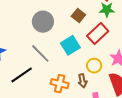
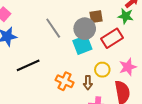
brown square: (78, 15) -> (96, 17), turned 32
gray circle: (43, 22) -> (85, 29), moved
gray line: (40, 53) -> (53, 28), moved

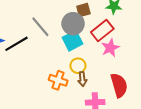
black line: (28, 65) -> (16, 44), moved
pink star: (128, 67) -> (110, 48), moved
yellow circle: (102, 70) -> (78, 66), moved

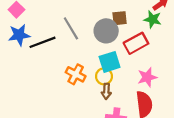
cyan square: (72, 41) -> (110, 62), moved
pink star: (110, 48) -> (147, 77), moved
orange cross: (58, 80) -> (76, 74), moved

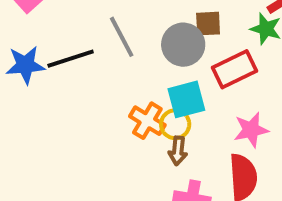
blue star: (19, 35) -> (25, 65), moved
orange cross: (76, 74) -> (147, 121), moved

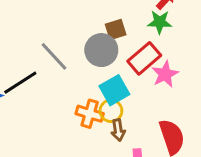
pink star: (251, 130) -> (165, 74), moved

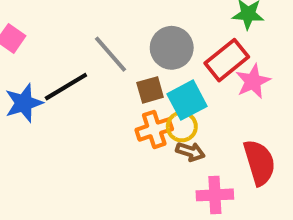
brown square: (116, 30) -> (150, 90), moved
orange cross: (90, 114) -> (154, 129), turned -36
brown arrow: (118, 130) -> (190, 152), turned -65

